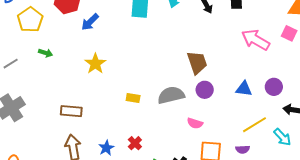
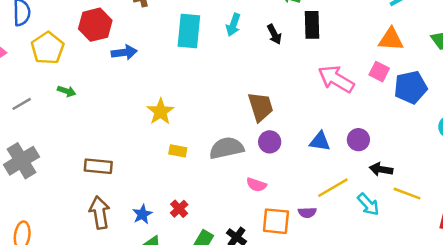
blue arrow: (90, 22) -> (124, 52), turned -144
yellow star: (95, 64) -> (160, 112), moved
purple semicircle: (243, 149) -> (307, 212), moved

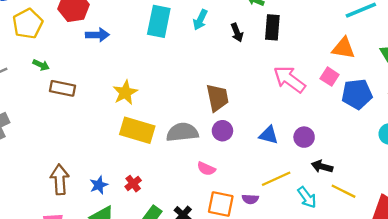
yellow rectangle: (178, 151) -> (137, 130), size x2.0
brown rectangle: (98, 166) -> (62, 88), moved

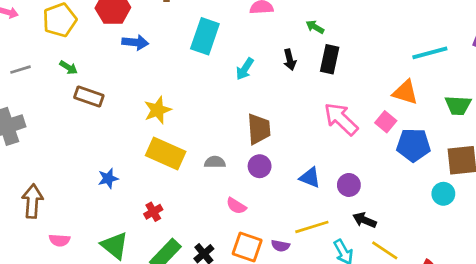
cyan arrow: (200, 20) -> (245, 69), moved
gray semicircle: (182, 132) -> (215, 162), size x0.6
brown arrow: (60, 179) -> (32, 201), moved
blue star: (99, 185) -> (108, 178), moved

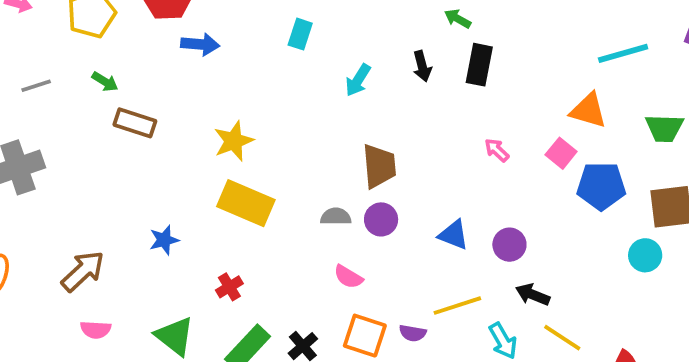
cyan rectangle: (205, 36) -> (300, 34), size x0.6
pink arrow: (341, 119) -> (497, 150), size x0.5
gray semicircle: (215, 162) -> (336, 217), moved
brown arrow: (32, 201) -> (83, 271), moved, turned 44

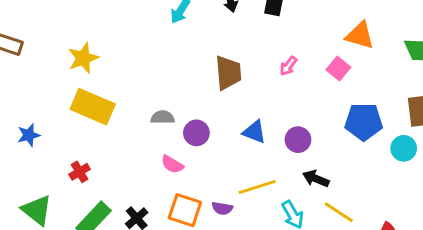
pink arrow: (497, 150) -> (288, 66), turned -96
brown trapezoid: (379, 166) -> (228, 73), moved
blue pentagon: (601, 186) -> (364, 122), moved
purple circle: (381, 219) -> (196, 133), moved

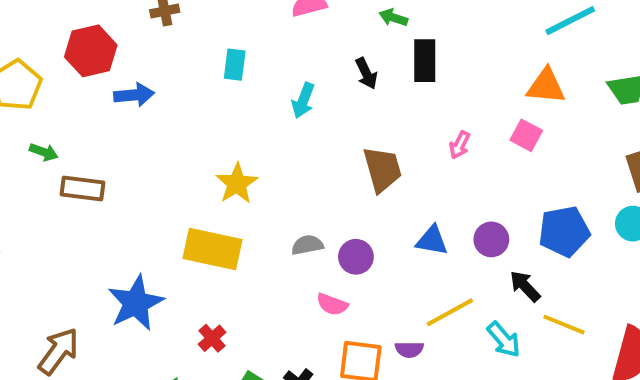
yellow star: (83, 58) -> (237, 183), moved
blue pentagon: (364, 122) -> (564, 231), moved
blue star: (29, 135) -> (136, 303), size x1.8
black arrow: (316, 179) -> (525, 286), turned 35

